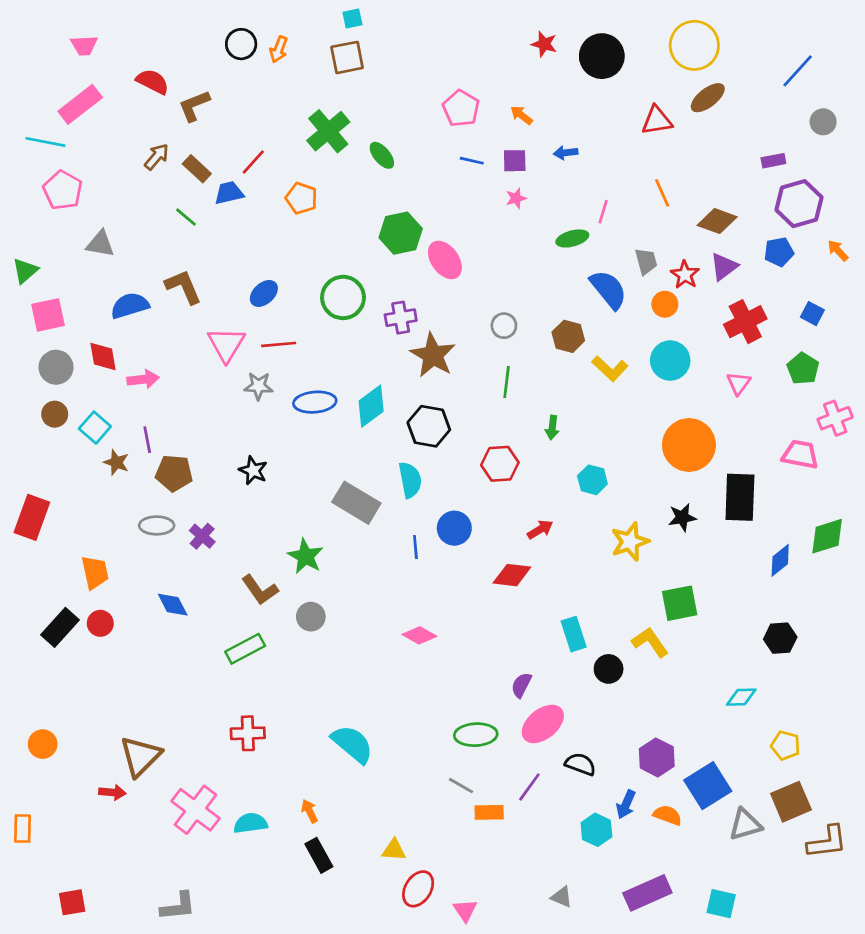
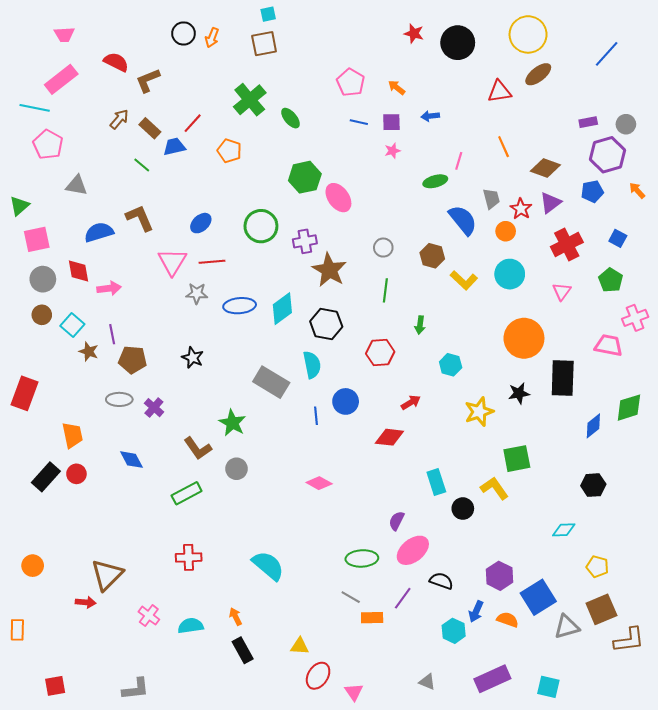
gray circle: (823, 122) -> (626, 124), moved
pink cross: (195, 810) -> (149, 616), size x0.6

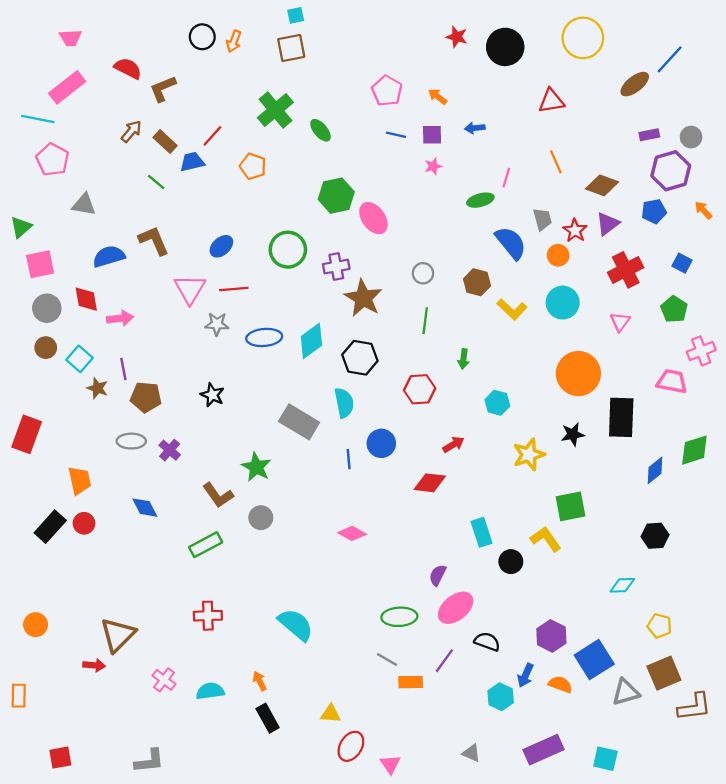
brown ellipse: (538, 74) -> (635, 84), moved

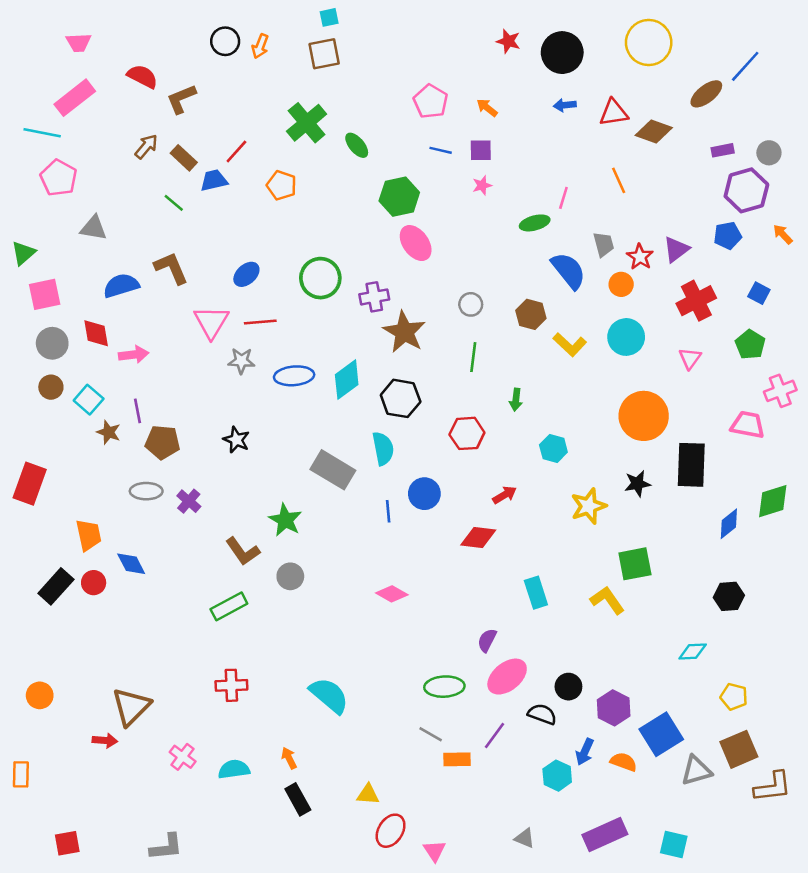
blue arrow: (475, 128) -> (565, 105), moved
brown diamond: (602, 185) -> (654, 131), moved
green hexagon: (336, 196) -> (399, 197), moved
blue diamond: (145, 508) -> (131, 564), moved
black circle: (511, 562) -> (568, 687), moved

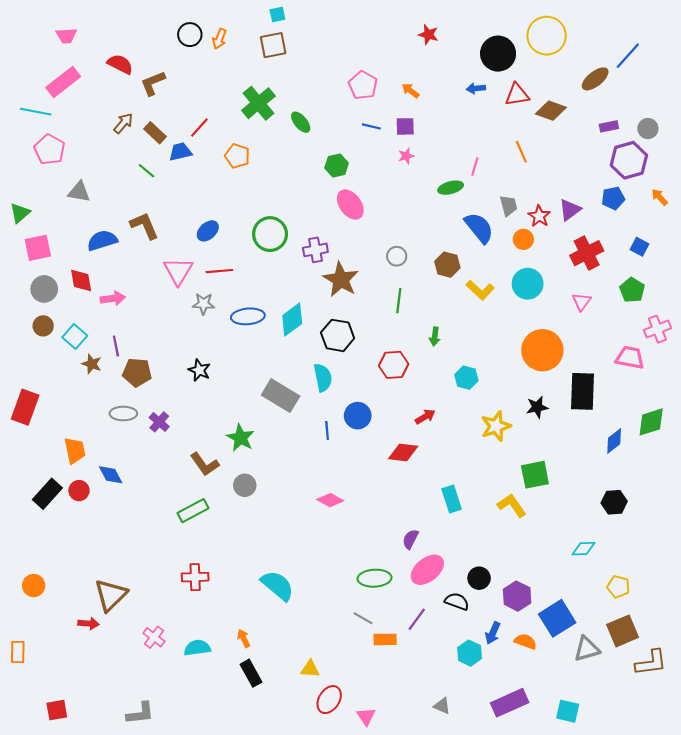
black circle: (562, 53) -> (498, 54), moved
green hexagon: (399, 197) -> (337, 165), size x0.7

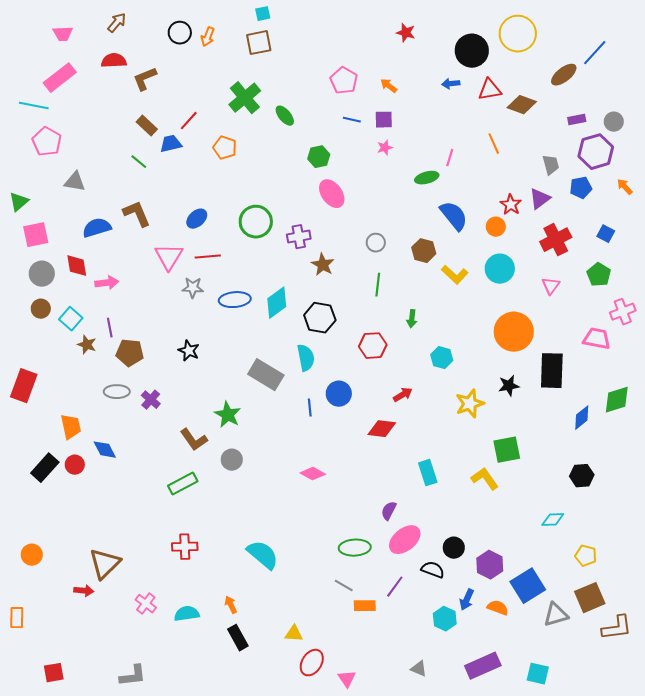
red semicircle: (120, 64) -> (114, 61), turned -30
brown arrow: (123, 123) -> (117, 23), moved
gray trapezoid: (509, 206) -> (551, 165), moved
brown star: (341, 279) -> (323, 265), size x0.7

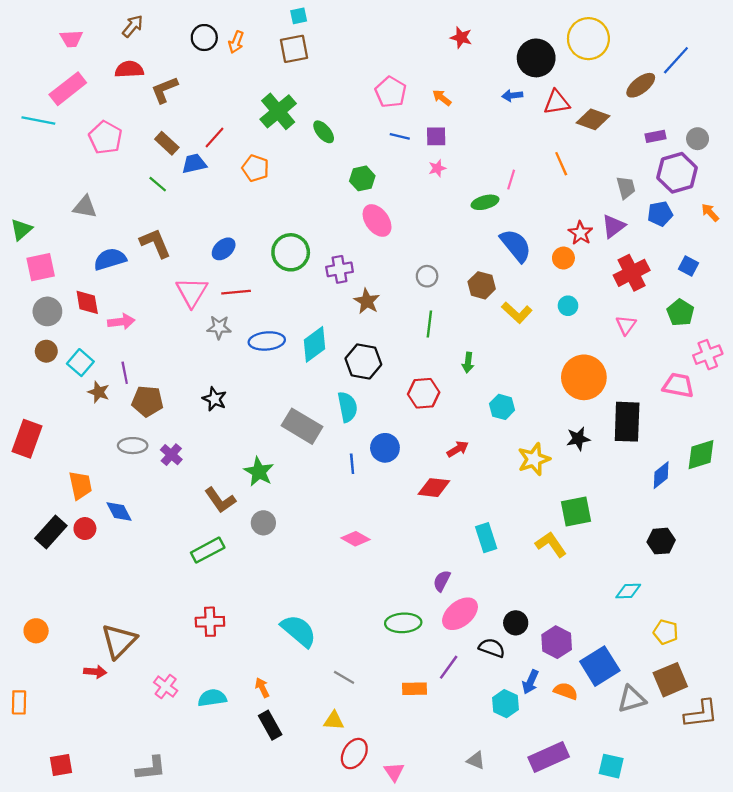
pink pentagon: (47, 142) -> (105, 138), moved
cyan circle: (500, 269) -> (568, 306), size x0.6
gray line: (344, 586) -> (344, 677), moved

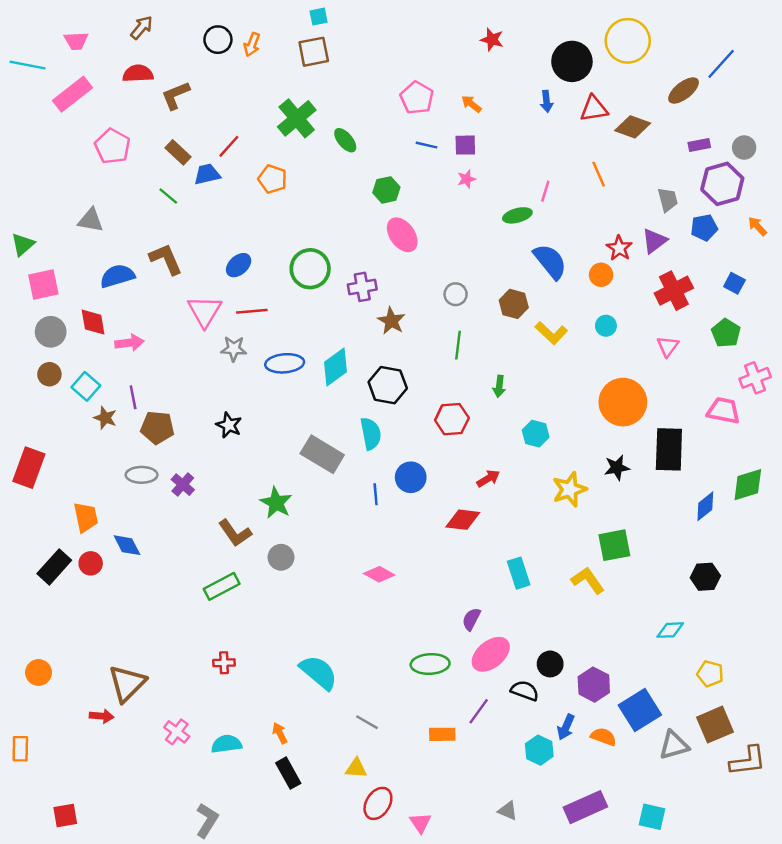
blue arrow: (512, 95) -> (547, 101), turned -90
cyan line: (38, 120) -> (28, 65), moved
red cross: (210, 622) -> (224, 663), size x0.7
gray L-shape: (151, 768) -> (207, 820), moved, turned -52

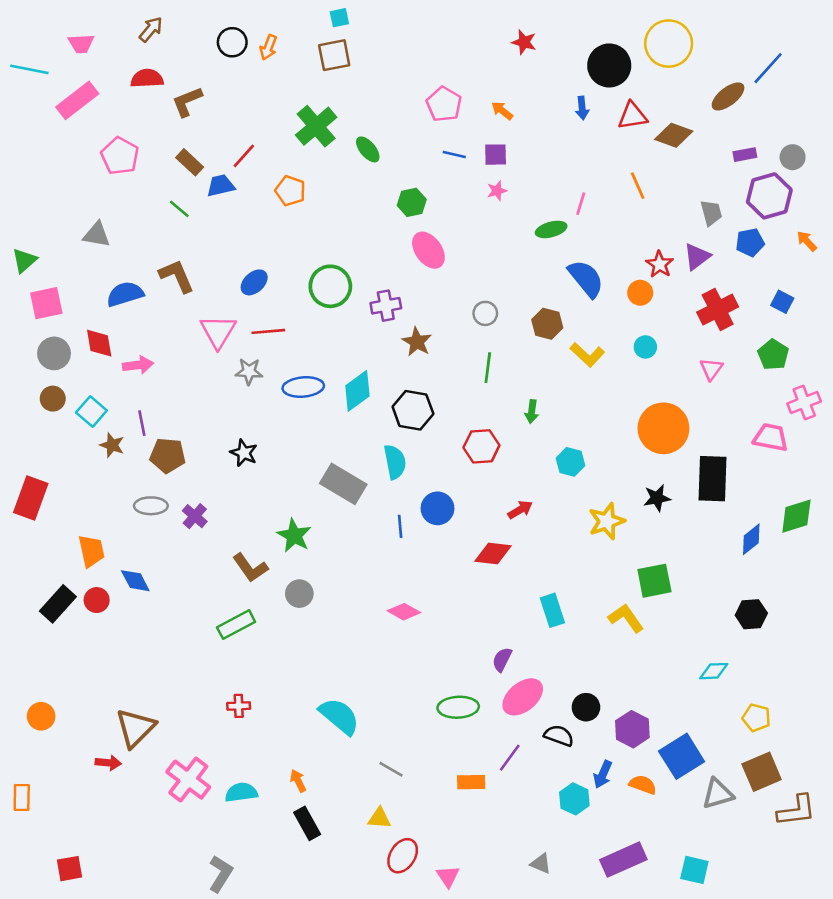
pink cross: (177, 732) -> (188, 780), size x1.6

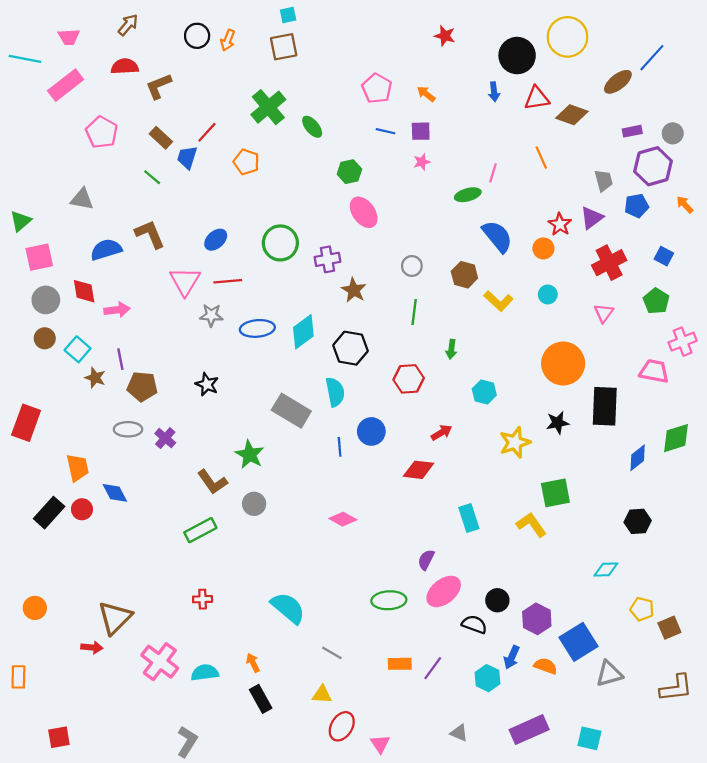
blue trapezoid: (221, 186) -> (187, 157), turned -60
purple line: (510, 758) -> (433, 668), moved
brown square: (762, 772) -> (669, 628), moved, size x0.7

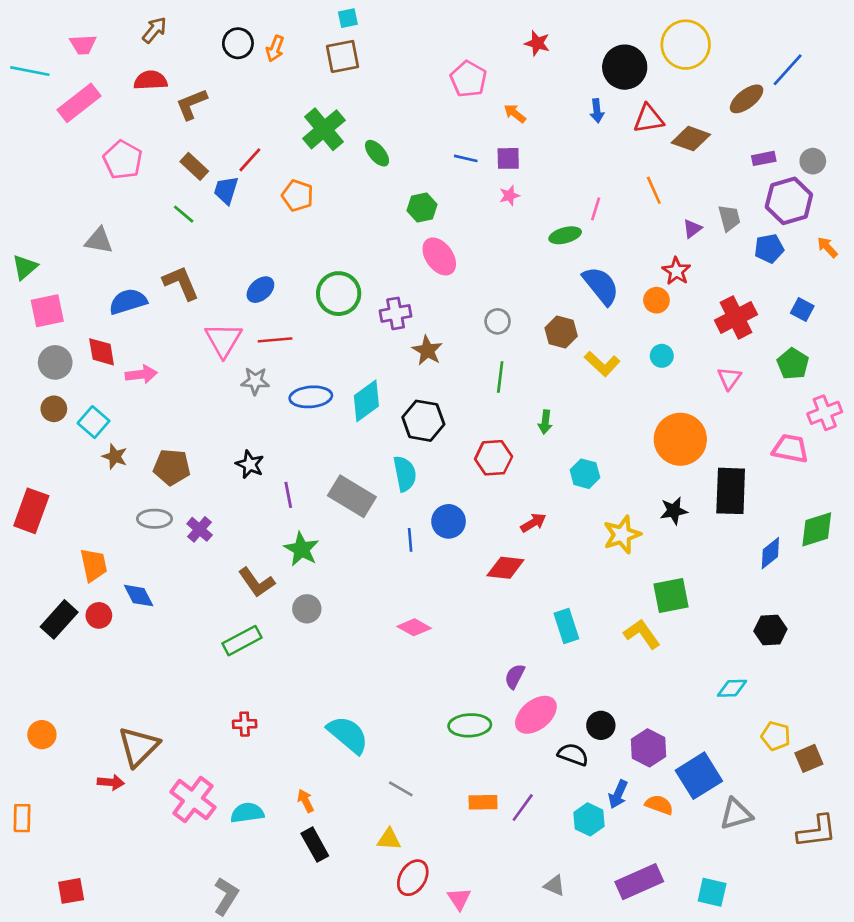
pink pentagon: (377, 88) -> (468, 79), moved
purple triangle: (592, 218) -> (692, 229), moved, size x0.7
purple line: (120, 359) -> (288, 495), moved

